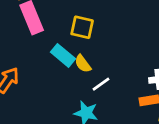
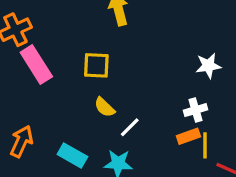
cyan rectangle: (63, 55) -> (72, 156), moved

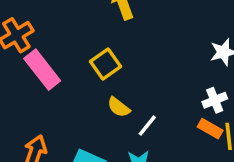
yellow square: (96, 65) -> (105, 64), turned -32
orange rectangle: (188, 136) -> (210, 129), turned 55

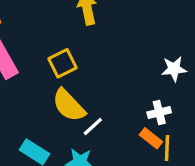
yellow semicircle: (119, 107) -> (69, 105), size x1.6

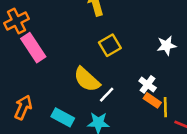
yellow square: (63, 63) -> (110, 45), moved
white cross: (159, 112) -> (148, 84), moved, turned -36

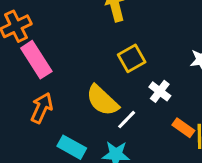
white cross: (148, 84) -> (160, 91), moved
orange arrow: (23, 107) -> (42, 108), moved

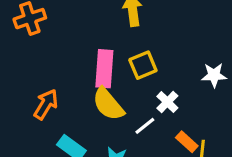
pink rectangle: (36, 60) -> (104, 69), moved, turned 30
white line: (127, 120) -> (145, 126), moved

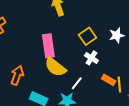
yellow square: (143, 65) -> (87, 36), moved
white line: (145, 126) -> (77, 83), moved

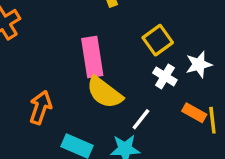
white star: (117, 35) -> (199, 64), moved

